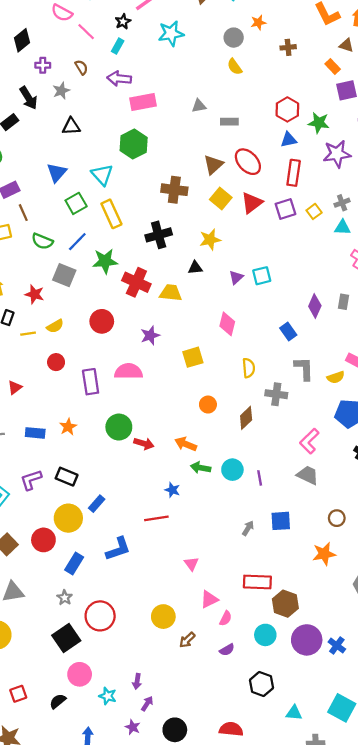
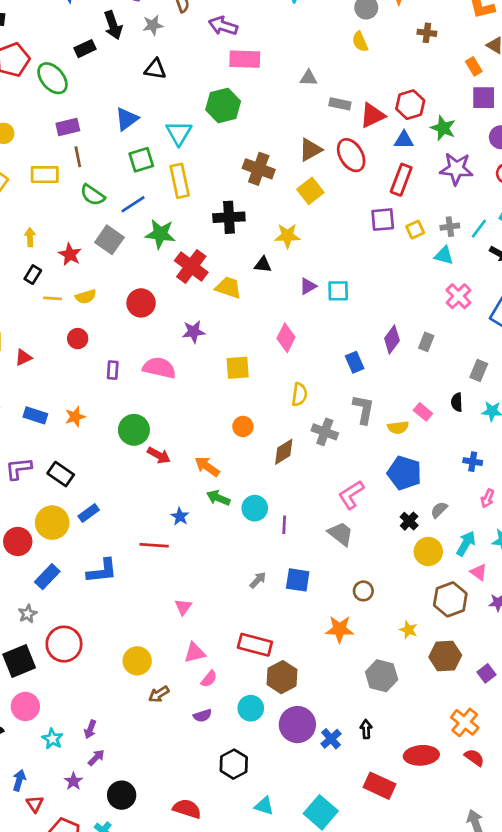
red triangle: (252, 203) -> (372, 115), moved
purple rectangle: (91, 382) -> (113, 370), size x0.6

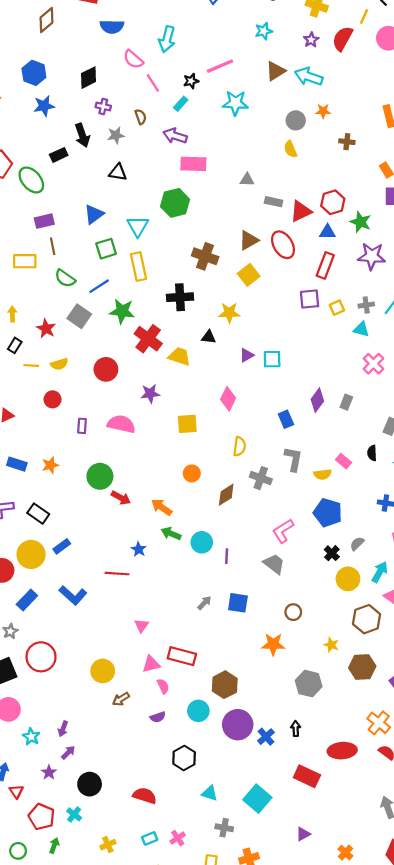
blue L-shape: (102, 571) -> (73, 595), turned 48
red rectangle: (255, 645) -> (182, 656), moved
pink semicircle: (209, 679) -> (163, 686), turned -64

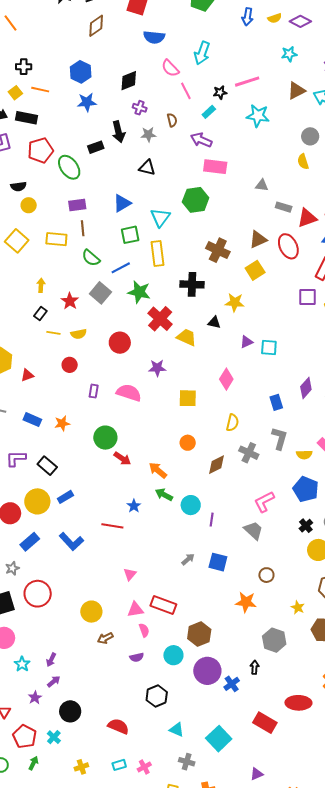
black arrow: (296, 729) -> (255, 667), moved

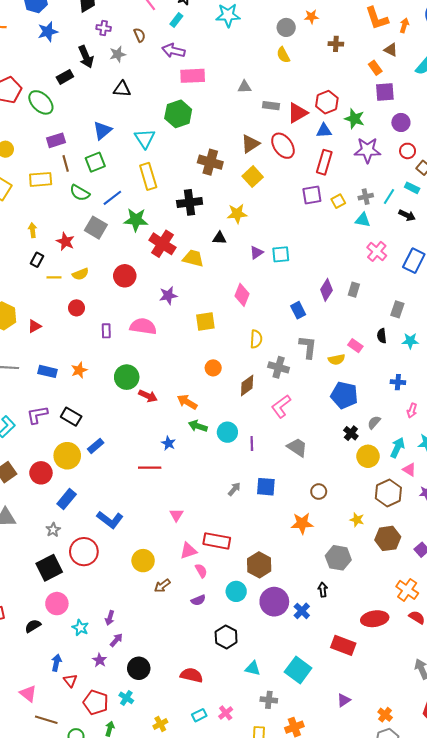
green square: (130, 235) -> (95, 162), moved
pink L-shape: (264, 502) -> (281, 406), moved
blue L-shape: (71, 541) -> (110, 520), moved

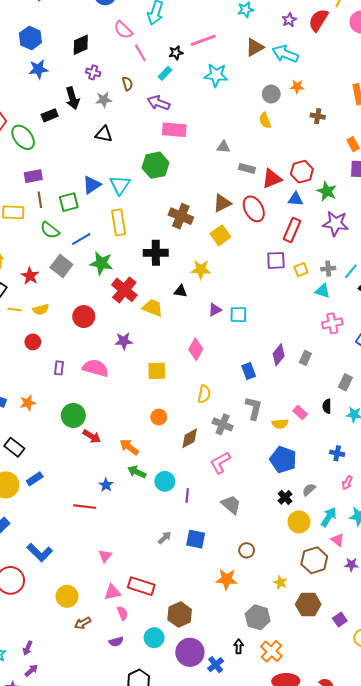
blue triangle: (102, 130) -> (92, 185), moved
pink cross: (377, 251) -> (332, 323), turned 30
orange cross: (407, 590) -> (271, 651), moved

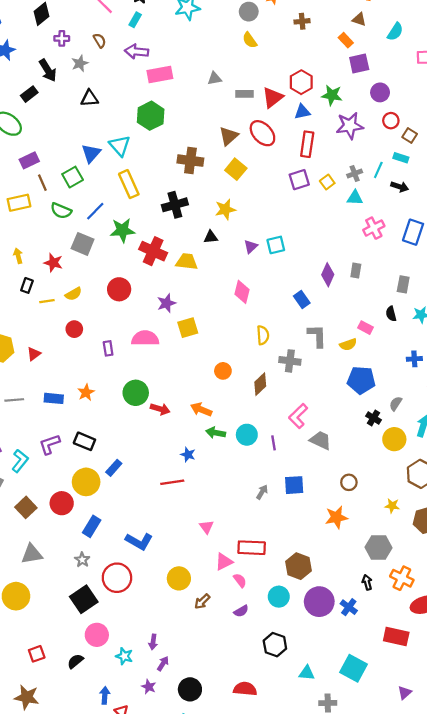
yellow square: (157, 371) -> (188, 328), moved
pink L-shape: (220, 463) -> (298, 416), moved

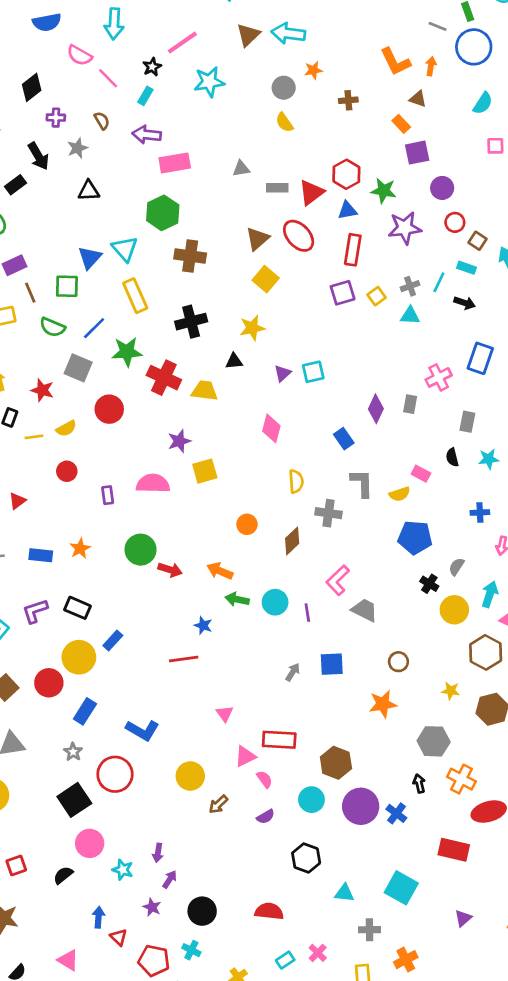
cyan semicircle: (395, 32) -> (483, 103), moved
brown cross: (190, 161) -> (190, 256), moved
green square: (73, 177) -> (67, 286), turned 30
pink cross: (374, 228) -> (439, 377), moved
red circle: (119, 289) -> (109, 409), moved

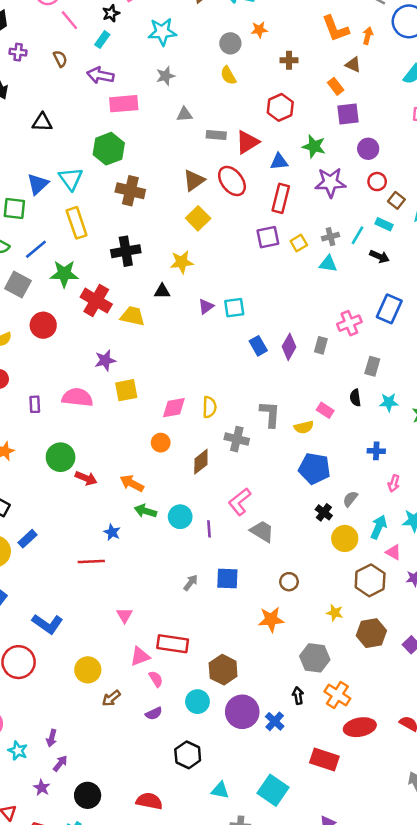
gray star: (77, 148) -> (166, 76), moved
red hexagon: (346, 174) -> (280, 107), moved
pink diamond: (271, 428) -> (174, 408), moved, turned 60
blue rectangle: (344, 439) -> (258, 346), moved

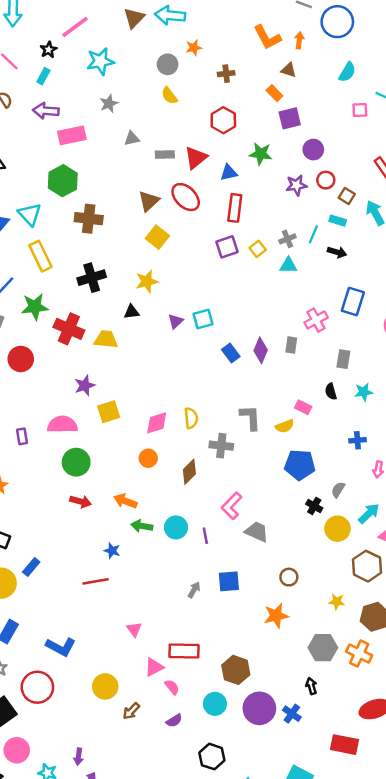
purple star: (330, 183) -> (296, 185), moved, size x0.7
green circle: (61, 457) -> (76, 462), moved
cyan arrow: (379, 527) -> (369, 514), turned 30
orange cross: (337, 695) -> (359, 653), moved

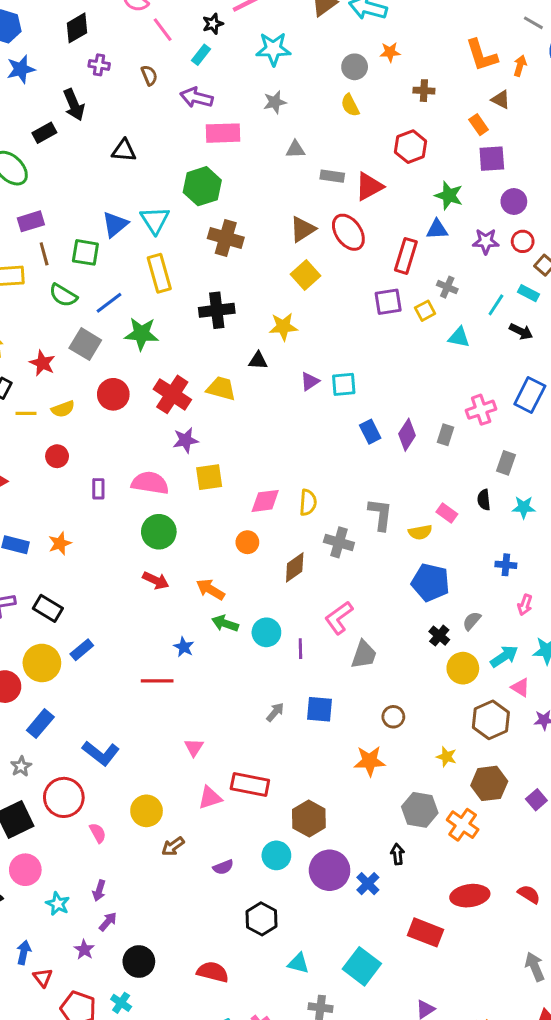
blue triangle: (229, 173) -> (437, 229), moved
gray cross: (287, 239) -> (447, 287), moved, turned 35
red cross: (69, 329) -> (172, 394), moved
gray trapezoid: (257, 532) -> (364, 655), turned 75
pink semicircle: (172, 687) -> (98, 833), moved

